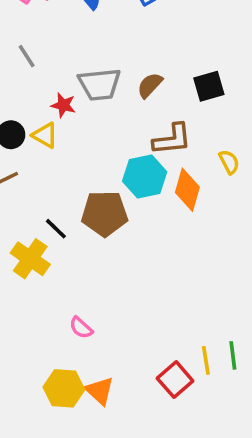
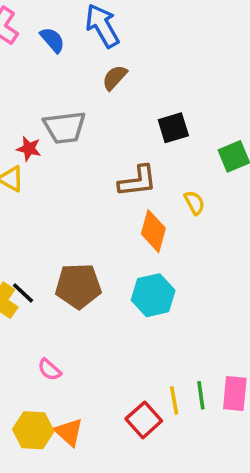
brown semicircle: (150, 85) -> (115, 78), moved
cyan hexagon: (145, 176) -> (153, 295), moved
brown pentagon: (105, 213) -> (78, 286), moved
black line: (56, 229) -> (23, 293), moved

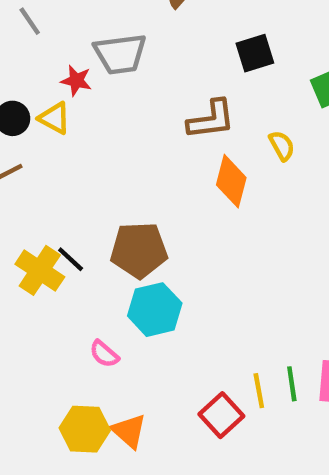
cyan hexagon: (153, 295) -> (155, 310), moved

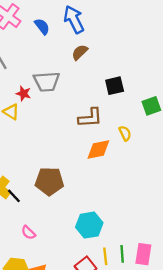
orange diamond: (231, 181) -> (98, 150), turned 60
black line: (71, 259) -> (14, 196), moved
cyan hexagon: (155, 310) -> (89, 225), moved

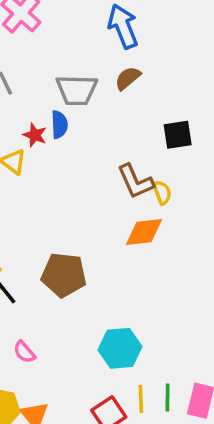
blue semicircle: (42, 26) -> (59, 124), moved, turned 30
gray trapezoid: (47, 82) -> (77, 90), moved
brown L-shape: (90, 118) -> (136, 181), turned 65
yellow semicircle: (125, 133) -> (162, 192), moved

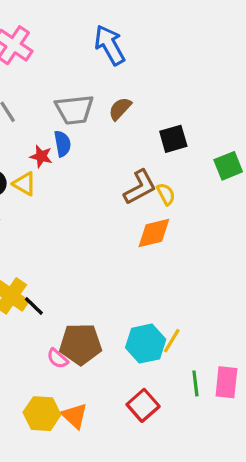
brown semicircle: (128, 78) -> (120, 109), moved
brown L-shape: (136, 181) -> (140, 187), turned -87
brown pentagon: (64, 275) -> (81, 344), moved
yellow line: (141, 399) -> (172, 341), moved, turned 40

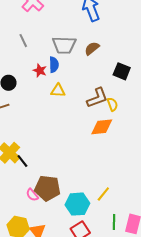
black square: (173, 139) -> (122, 71), turned 30
yellow triangle: (24, 184) -> (58, 91), moved, turned -35
cyan hexagon: (146, 344) -> (77, 204), moved

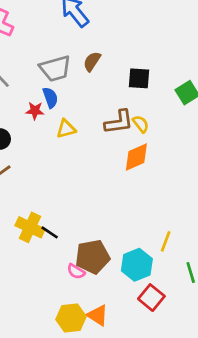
brown L-shape: (97, 98) -> (119, 122), turned 30

